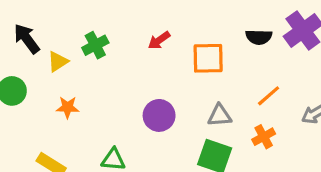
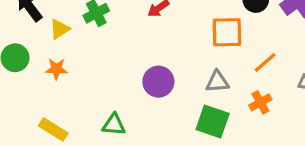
orange square: (208, 58) -> (227, 32), moved
orange star: (68, 107) -> (56, 69), moved

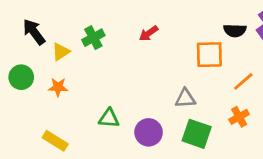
purple circle: (158, 82) -> (149, 132), moved
gray triangle: (217, 82) -> (185, 98), moved
green triangle: (114, 125) -> (109, 118), moved

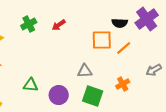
green cross: (93, 38) -> (29, 24), moved
orange line: (243, 81) -> (124, 48), moved

